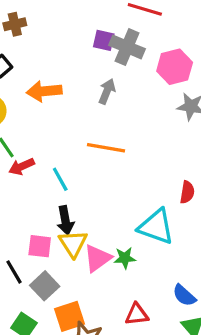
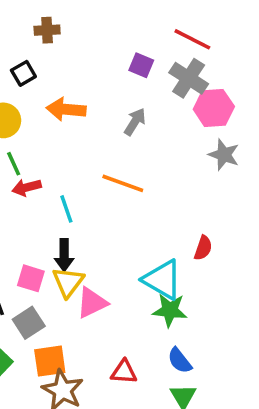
gray cross: (127, 47) -> (189, 78), moved
green star: (125, 258) -> (170, 310), moved, size x1.4

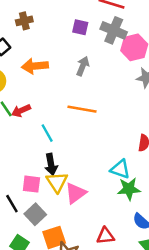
brown cross: (47, 30) -> (24, 21), moved
red arrow: (27, 187) -> (21, 111), moved
cyan triangle: (162, 280) -> (120, 169), size x0.7

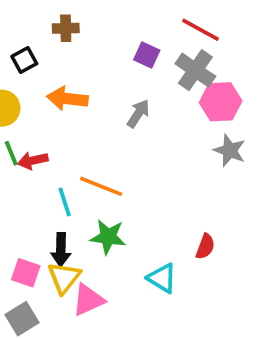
orange line: (82, 109) -> (101, 186), moved
green star: (129, 189) -> (108, 237), moved

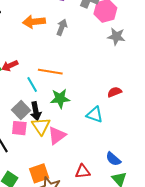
orange arrow: (67, 99) -> (34, 22), moved
red semicircle: (205, 246) -> (115, 92), turned -120
gray square: (22, 319) -> (21, 110), moved

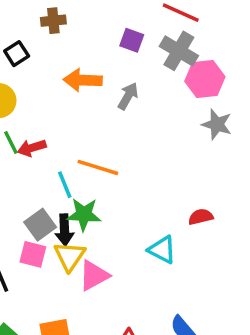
green star: (60, 98) -> (84, 214), moved

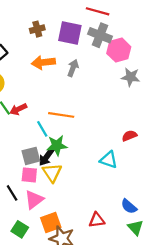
brown cross: (53, 21) -> (37, 29), moved
purple square: (132, 40) -> (70, 33), size x1.6
gray square: (40, 225) -> (31, 156), turned 30
black arrow: (64, 230) -> (46, 157), turned 48
pink triangle: (94, 276) -> (34, 200), moved

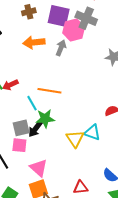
pink hexagon: (119, 50) -> (74, 30), moved
yellow triangle: (52, 173) -> (75, 139), moved
pink triangle: (34, 200) -> (39, 168), moved, turned -42

